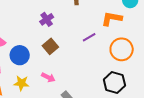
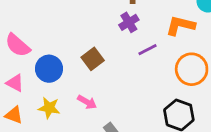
purple cross: (47, 19) -> (129, 22), moved

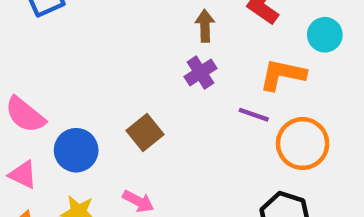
purple line: (148, 50) -> (254, 115), moved, turned 48

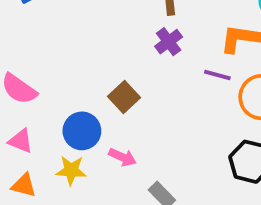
blue circle: (76, 150) -> (82, 131), moved

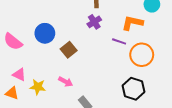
blue circle: (82, 131) -> (45, 33), moved
pink triangle: (21, 141) -> (19, 75), moved

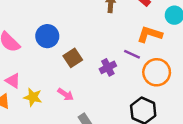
purple cross: (94, 22) -> (108, 67), moved

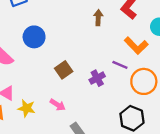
orange L-shape: (150, 34) -> (136, 46), turned -150
blue circle: (47, 36) -> (34, 37), moved

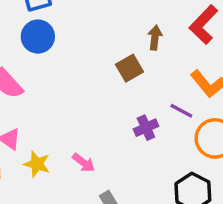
blue circle: (34, 37) -> (38, 37), moved
brown square: (64, 70) -> (129, 68), moved

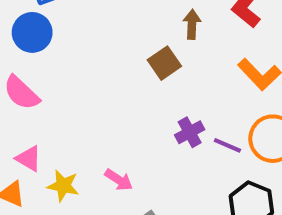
blue circle: (38, 37) -> (32, 32), moved
purple line: (181, 111) -> (227, 145), moved

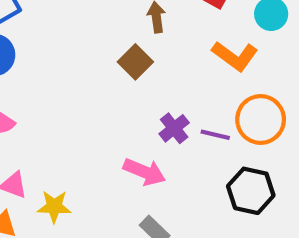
pink arrow: (119, 180) -> (144, 172), moved, size x1.4

